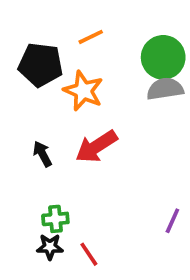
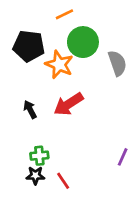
orange line: (91, 37) -> (64, 14), moved
green circle: (163, 57) -> (83, 42), moved
gray semicircle: (165, 89) -> (117, 63), turned 80

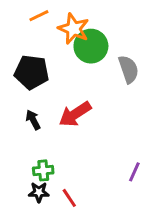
orange line: (64, 14) -> (39, 16), moved
black pentagon: (29, 46) -> (32, 72), moved
orange star: (59, 64) -> (74, 29), moved

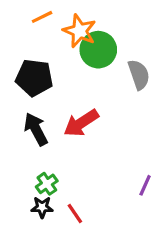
black arrow: (33, 120) -> (36, 129), size x1.5
green cross: (43, 170) -> (47, 184), turned -30

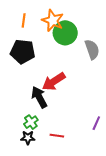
orange line: (42, 17) -> (24, 20), moved, turned -56
black arrow: (36, 129) -> (39, 97), moved
red line: (75, 213) -> (57, 136), moved, turned -48

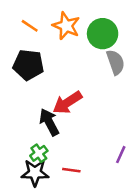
orange line: (24, 20) -> (30, 26), turned -64
green circle: (65, 33) -> (103, 34), moved
black star: (28, 138) -> (35, 173), size x1.5

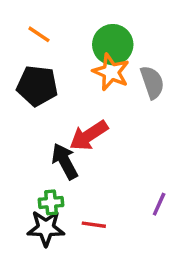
orange star: (66, 26) -> (111, 72), moved
green circle: (103, 34) -> (113, 45), moved
green cross: (39, 153) -> (51, 202), turned 30

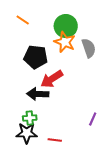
black pentagon: (37, 86) -> (36, 57), moved
black arrow: (65, 161) -> (38, 94), turned -60
red line: (94, 225) -> (55, 140), moved

